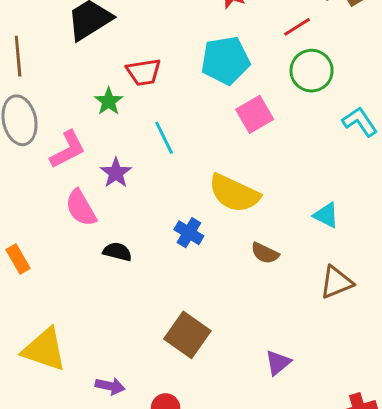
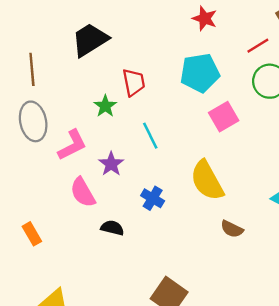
red trapezoid: (144, 72) -> (134, 82), turned -92
yellow semicircle: (234, 193) -> (207, 181), turned 36
blue cross: (189, 233) -> (153, 198), moved

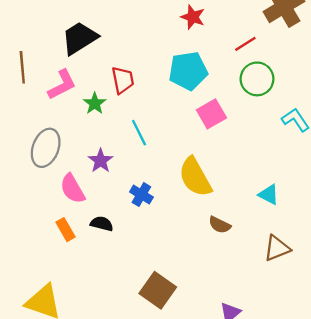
gray ellipse: (33, 121) -> (46, 148), moved, turned 33
pink L-shape: (72, 145) -> (62, 85), moved
orange rectangle: (32, 234) -> (65, 230), moved

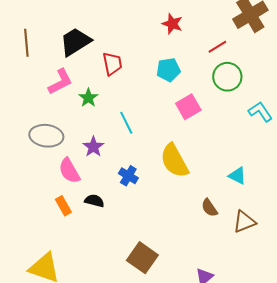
brown line: (22, 67) -> (26, 43), moved
cyan pentagon: (188, 71) -> (168, 70), size x0.7
red trapezoid: (123, 80) -> (112, 64), moved
gray ellipse: (46, 148) -> (46, 136), turned 76
brown semicircle: (220, 225) -> (209, 208), moved, turned 30

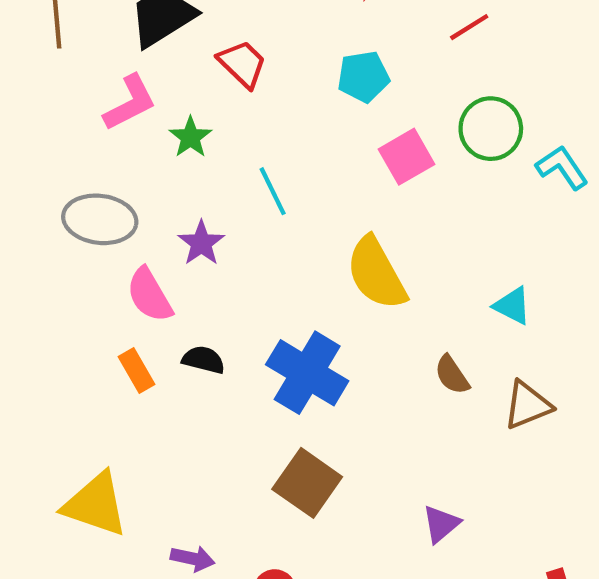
red trapezoid: (112, 64) -> (242, 64), turned -35
green circle: (227, 77) -> (491, 129), moved
blue cross: (128, 176) -> (307, 373), moved, size x1.8

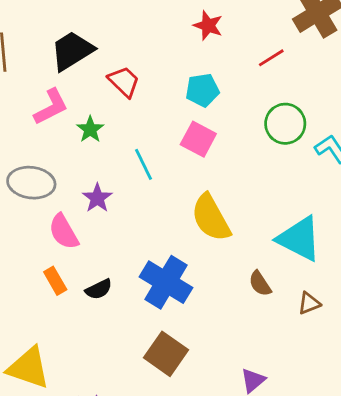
pink square: (407, 157) -> (198, 139), moved, turned -32
cyan triangle: (512, 306) -> (299, 239), size x1.8
black semicircle: (203, 360) -> (99, 289), moved, turned 140
brown triangle: (528, 405) -> (309, 303), size x0.7

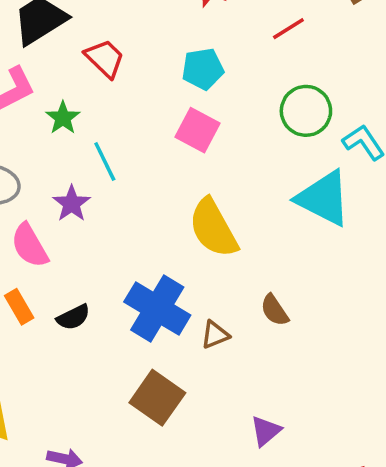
cyan line: (144, 164) -> (105, 162), moved
cyan triangle: (299, 239) -> (323, 198), moved
brown triangle: (309, 303) -> (215, 335), moved

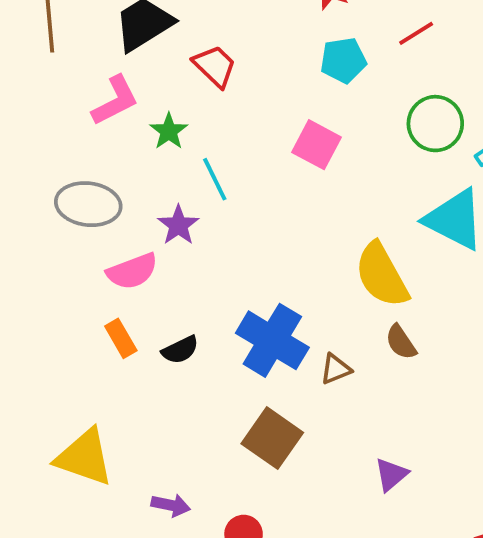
cyan pentagon: (203, 69) -> (343, 60), moved
yellow semicircle: (213, 228) -> (382, 275), moved
pink semicircle: (30, 246) -> (132, 271), turned -81

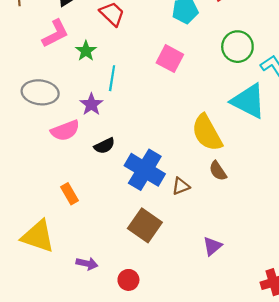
cyan line: (215, 179) -> (112, 78), turned 35
orange rectangle: (121, 338) -> (70, 194), moved
black semicircle: (180, 350) -> (104, 146), moved

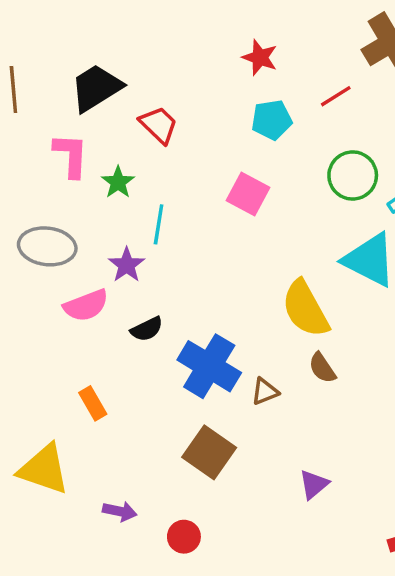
pink L-shape: (55, 33) -> (71, 155), turned -60

